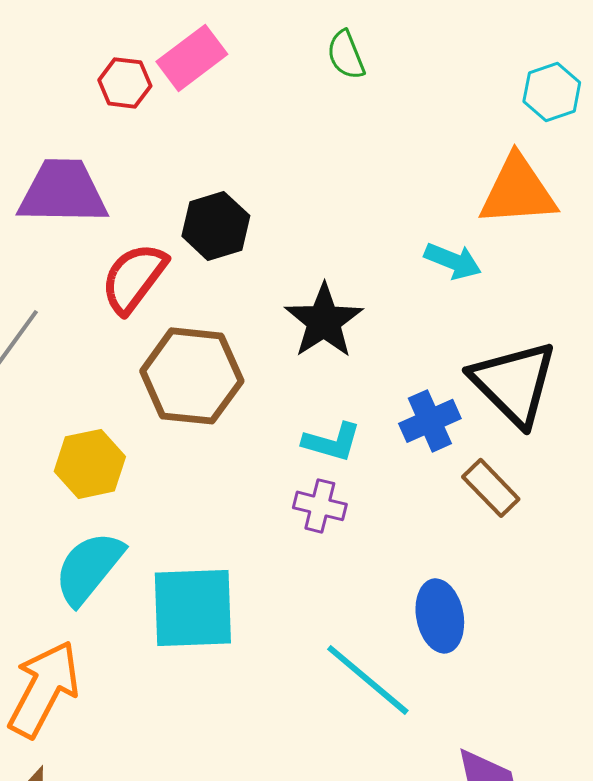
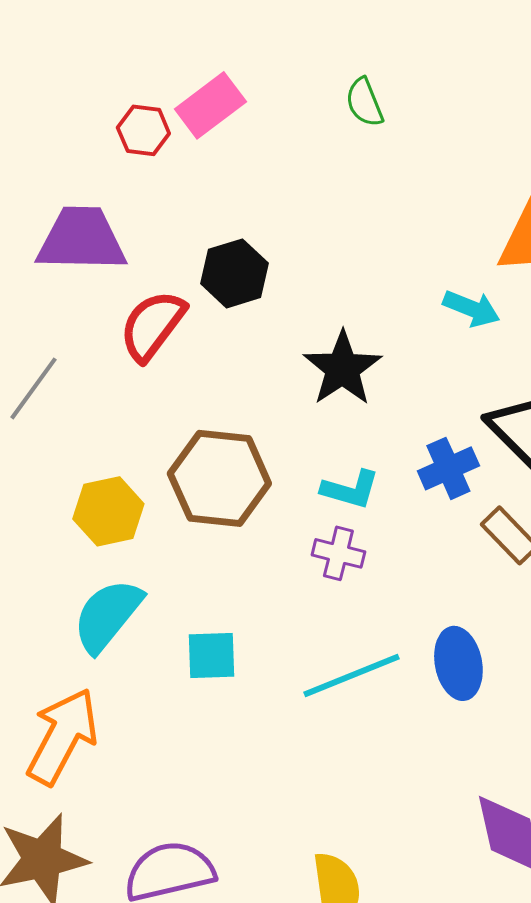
brown hexagon: (192, 376) -> (219, 478), moved
cyan square: (193, 608) -> (211, 655), size x0.6
cyan line: (368, 680) -> (351, 675), moved, turned -62

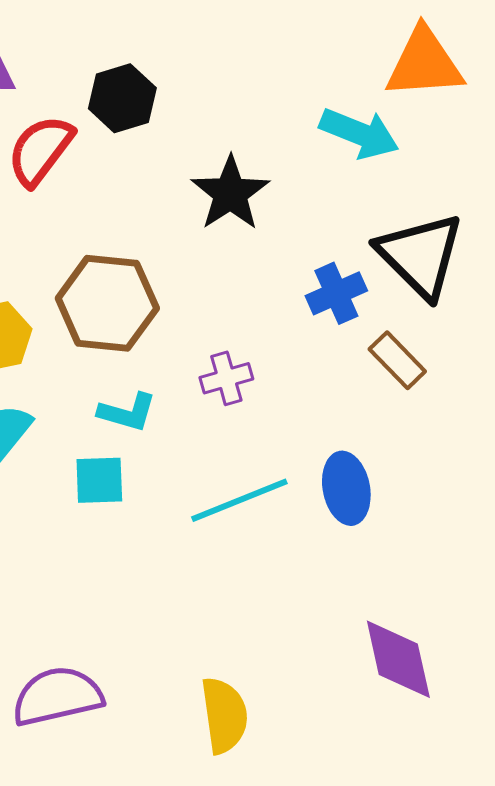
cyan arrow: (471, 308) -> (359, 133), size x1.4
cyan L-shape: (350, 489) -> (127, 412), moved
purple cross: (338, 553) -> (226, 378), turned -30

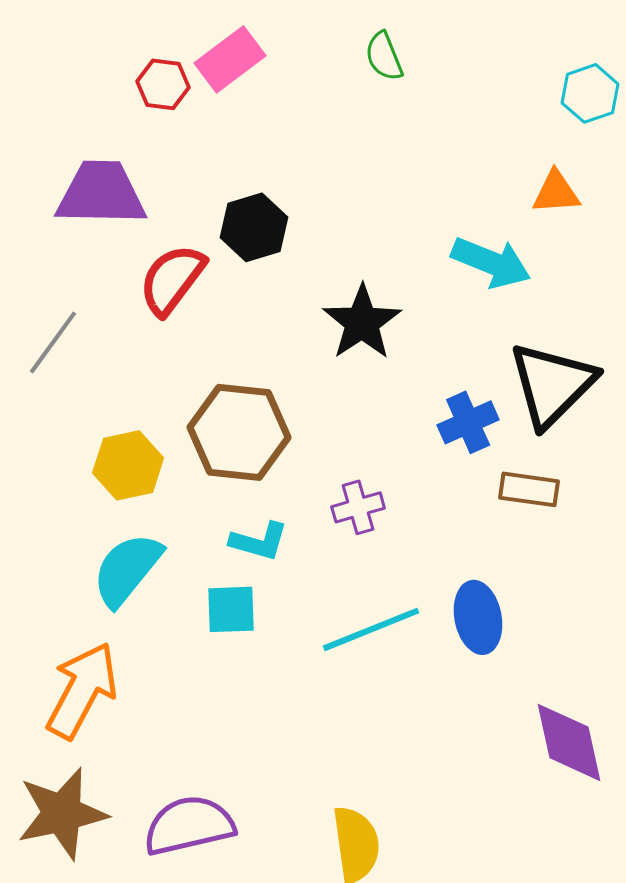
orange triangle: (424, 63) -> (556, 192), size x0.6
black triangle: (420, 255) -> (552, 384), turned 30
brown rectangle: (397, 360) -> (529, 489), turned -38
purple diamond: (398, 659) -> (569, 742), moved

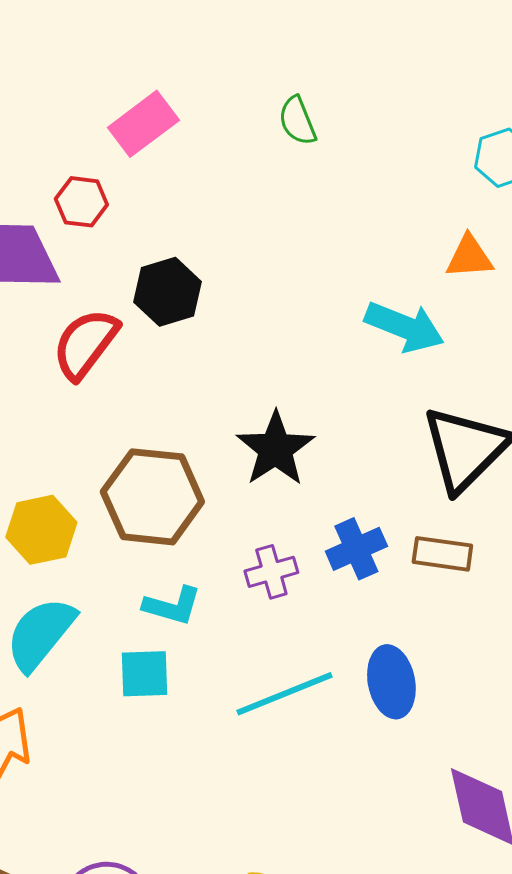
red hexagon: (163, 84) -> (81, 202), moved
black star: (362, 322) -> (275, 449), moved
blue cross: (468, 422) -> (356, 549), moved

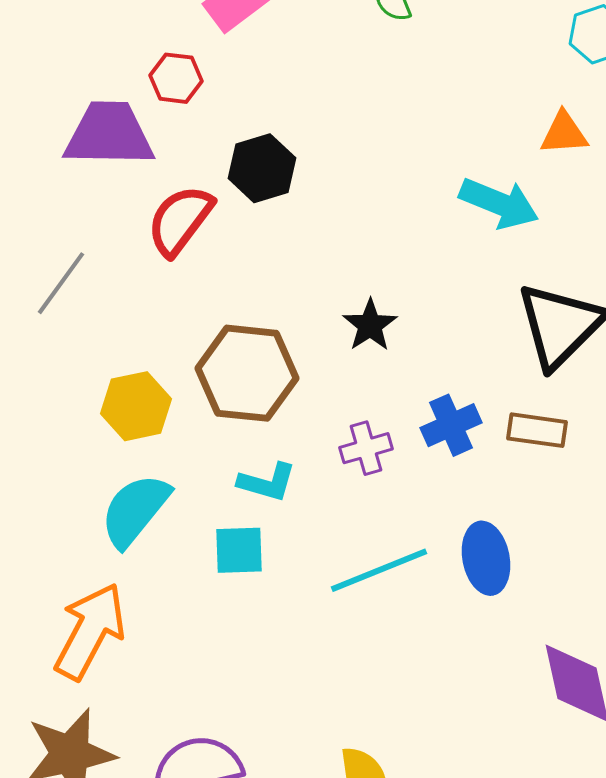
black star: (275, 449) -> (370, 325), size x0.7

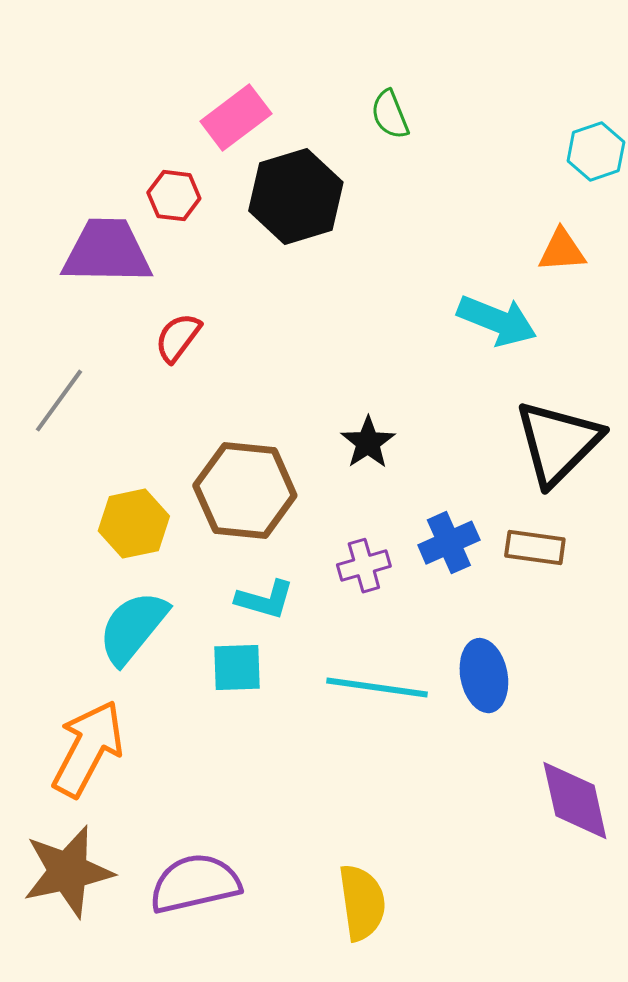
black hexagon: (262, 168) -> (296, 197), moved, size x1.4
red semicircle: (180, 220) -> (178, 338), size x0.7
cyan line: (379, 570) -> (377, 688), turned 30

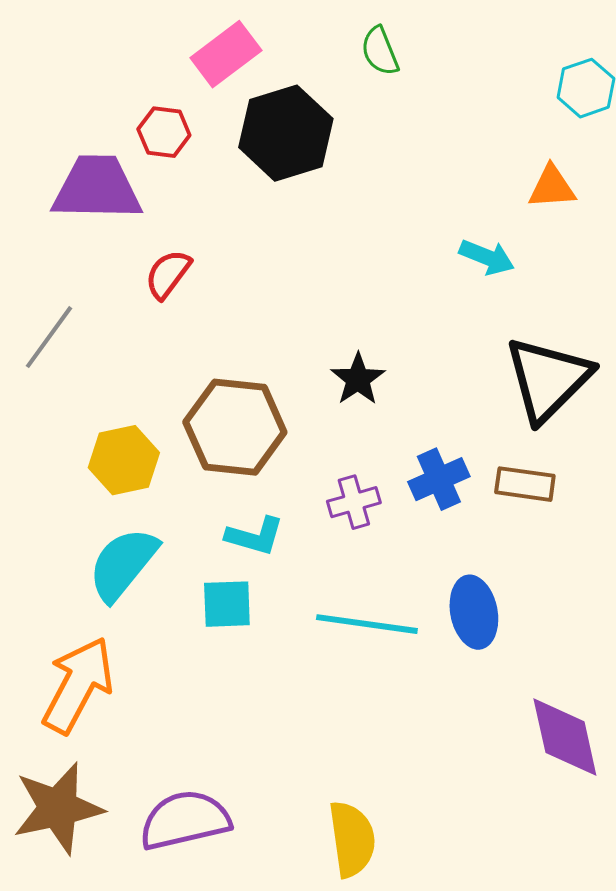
cyan arrow: (497, 321) -> (487, 257), size x0.7

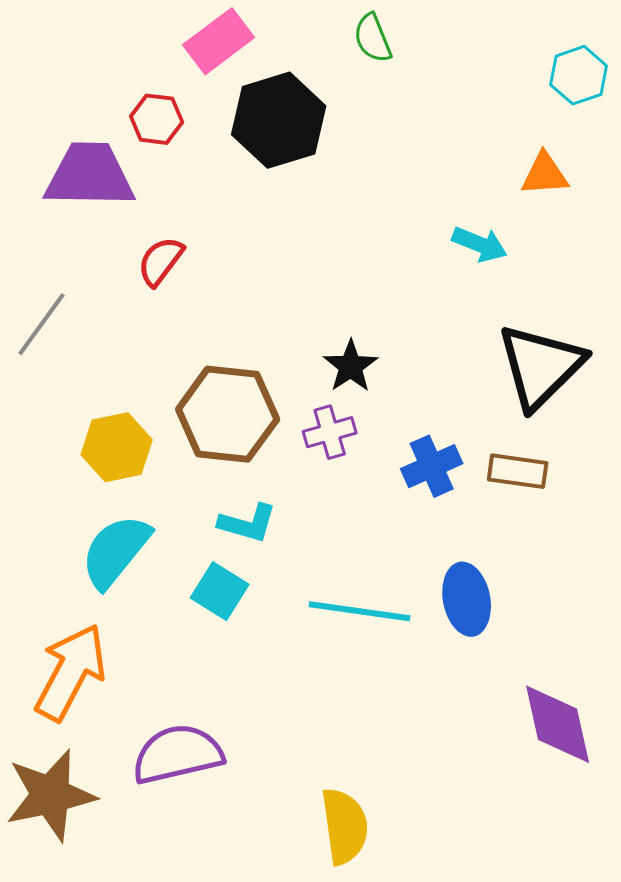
purple cross: (354, 502) -> (330, 432), moved
cyan square: (227, 604) -> (220, 591), turned 34
purple semicircle: (185, 820) -> (178, 754), moved

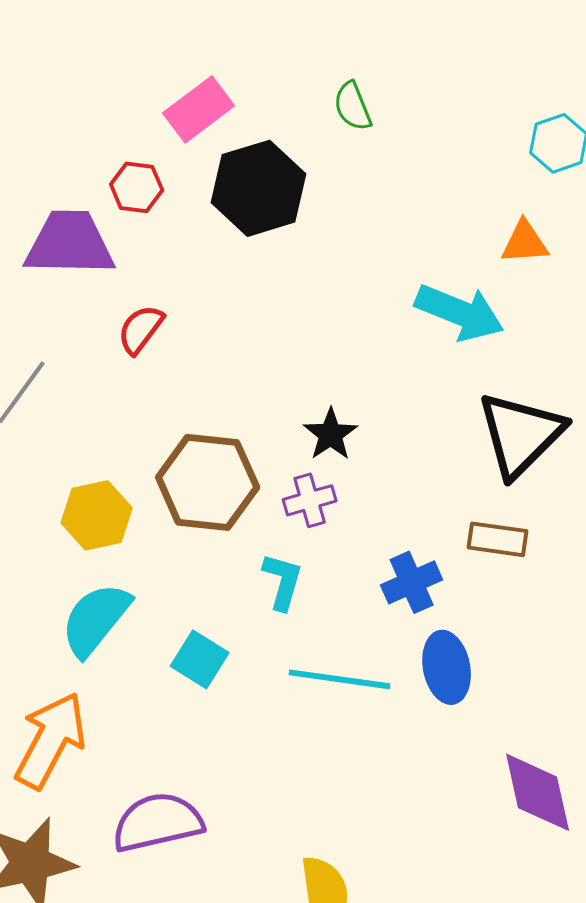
cyan arrow: (480, 244) -> (460, 312), size x1.6
blue cross: (432, 466) -> (412, 582), moved
cyan L-shape: (248, 523) -> (283, 581), moved, turned -90

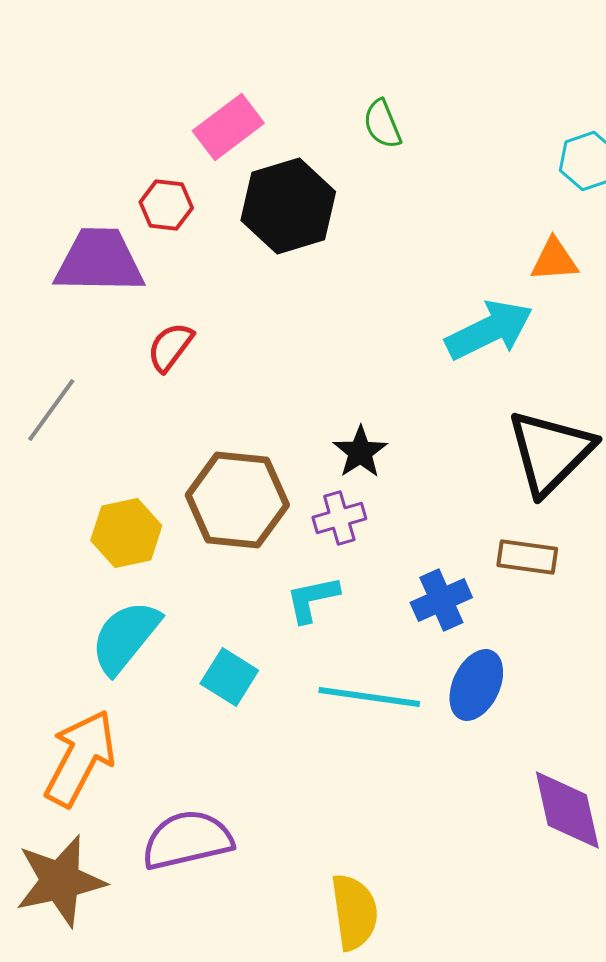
cyan arrow: (460, 312) -> (489, 330), turned -48
cyan L-shape: (283, 581) -> (312, 599), turned -118
blue ellipse: (447, 667) -> (476, 685), turned 36

